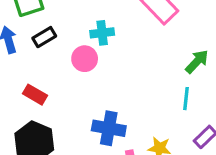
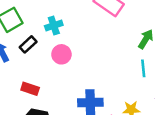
cyan cross: (102, 33) -> (54, 26), moved

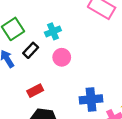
red rectangle: (30, 89) -> (35, 91), turned -42

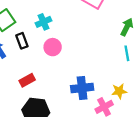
black rectangle: (31, 50) -> (22, 41), turned -63

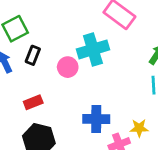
cyan cross: (44, 22) -> (93, 49), moved, size x1.6
black rectangle: (22, 41) -> (33, 55), turned 35

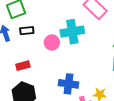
black rectangle: (33, 55) -> (27, 31), turned 56

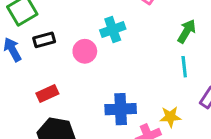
cyan cross: (72, 32) -> (113, 30), size x0.7

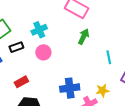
cyan cross: (113, 30) -> (39, 30), moved
green arrow: (187, 31) -> (84, 37), moved

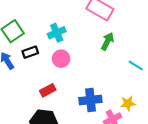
cyan line: (109, 57) -> (136, 66), turned -48
red rectangle: (21, 82) -> (48, 90), moved

